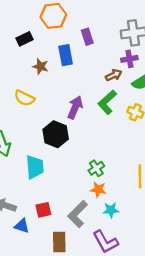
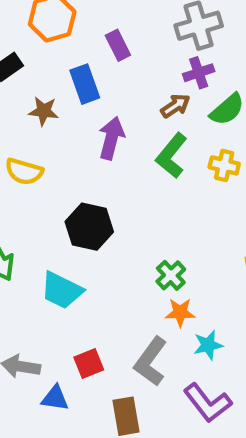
purple arrow: (75, 107) -> (111, 138), moved
cyan trapezoid: (35, 167) -> (62, 290), turned 130

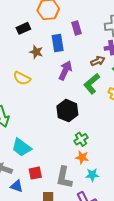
black hexagon: (89, 227) -> (67, 111), moved
cyan trapezoid: (62, 290) -> (22, 147), moved
gray L-shape: (151, 361) -> (64, 177), turned -35

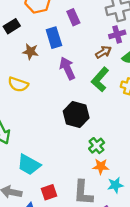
purple arrow: (65, 70) -> (67, 68), turned -42

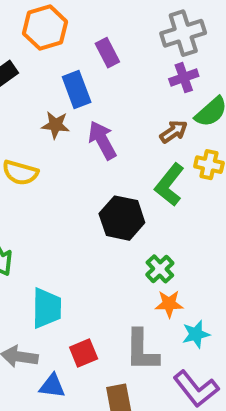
brown star: (31, 52) -> (56, 125), moved
brown arrow: (103, 52) -> (174, 132), moved
green L-shape: (100, 79) -> (170, 185), moved
cyan trapezoid: (29, 165) -> (47, 308), turned -115

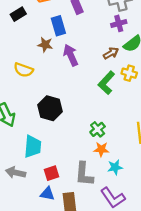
black hexagon: (122, 218) -> (50, 108), moved
blue triangle: (52, 386) -> (47, 194), moved

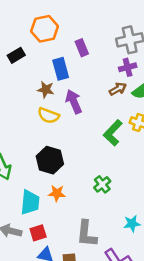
brown arrow: (111, 53) -> (118, 89), moved
yellow semicircle: (24, 70) -> (48, 115), moved
orange star: (101, 149) -> (57, 193), moved
cyan star: (115, 167) -> (132, 224), moved
red square: (51, 173) -> (38, 233), moved

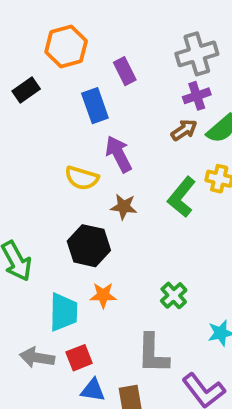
brown star: (46, 90) -> (124, 207), moved
green cross: (102, 184) -> (174, 295), moved

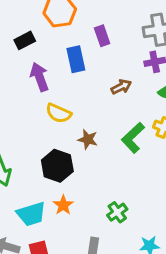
brown arrow: (184, 130) -> (121, 87), moved
purple arrow: (119, 154) -> (39, 77), moved
orange star: (103, 295) -> (63, 205), turned 30
cyan trapezoid: (63, 312) -> (31, 214), turned 64

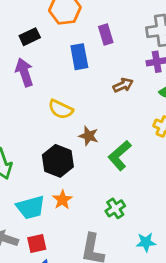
purple arrow: (39, 77) -> (24, 72), moved
green L-shape: (133, 138) -> (120, 155), moved

